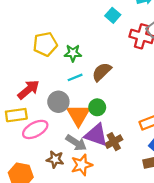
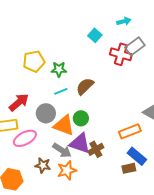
orange triangle: (78, 115) -> (64, 125), turned -40

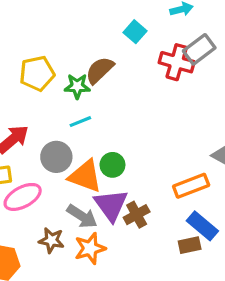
brown semicircle: (85, 86) -> (100, 70), moved
purple triangle: (80, 143) -> (111, 205), turned 35

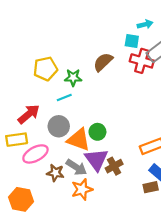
cyan square: (135, 32) -> (132, 41), moved, turned -32
brown semicircle: (100, 70) -> (103, 62), moved
cyan line: (80, 122) -> (64, 97), moved
brown star: (51, 240) -> (55, 173), moved

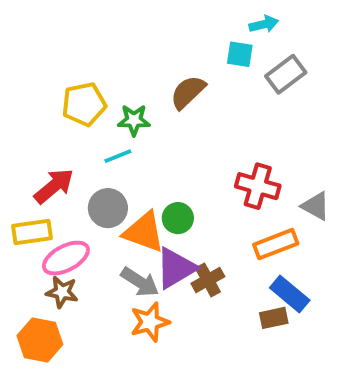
red cross: (142, 61) -> (258, 186), moved
purple triangle: (96, 159) -> (176, 268), turned 35
brown star: (55, 173) -> (62, 292), moved

